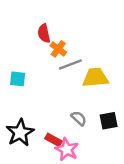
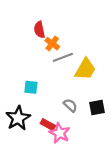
yellow trapezoid: (95, 78) -> (85, 69), turned 125
cyan square: (18, 79) -> (31, 87), moved

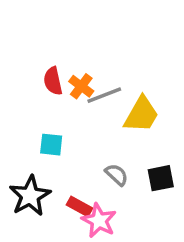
red semicircle: (39, 30) -> (53, 81), moved
orange cross: (52, 44) -> (81, 86), moved

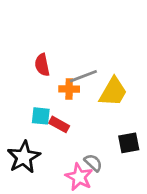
orange cross: (81, 86) -> (69, 89), moved, turned -36
gray semicircle: (117, 175) -> (93, 163), moved
red rectangle: (79, 206) -> (59, 124), moved

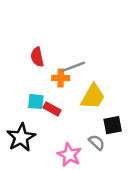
yellow trapezoid: (113, 92) -> (93, 97), moved
gray semicircle: (93, 163) -> (97, 142), moved

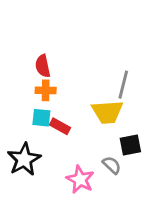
gray line: (73, 67) -> (123, 85), moved, turned -55
orange cross: (61, 78) -> (46, 90), moved
yellow trapezoid: (93, 97) -> (107, 112), turned 56

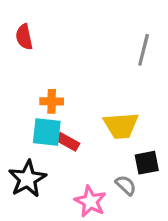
red semicircle: (43, 66) -> (24, 37), moved
gray line: (123, 85) -> (144, 50), moved
cyan square: (41, 118) -> (47, 132), size x1.4

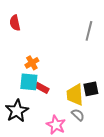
orange cross: (52, 101) -> (32, 63), turned -32
yellow trapezoid: (121, 126) -> (75, 95), moved, turned 90
black square: (147, 163) -> (91, 89), moved

